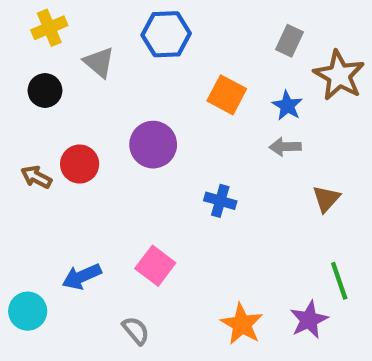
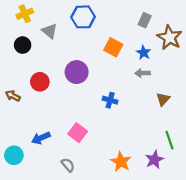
brown arrow: (36, 177) -> (13, 96), moved

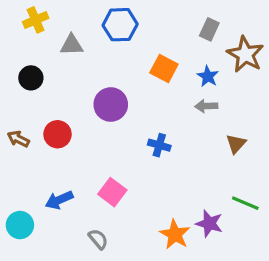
gray triangle: (50, 31) -> (72, 45), turned -42
black circle: (23, 45) -> (31, 78), moved
red circle: (40, 82) -> (58, 134), moved
green line: (170, 140) -> (245, 203), turned -48
purple star: (154, 160) -> (209, 223), moved, turned -30

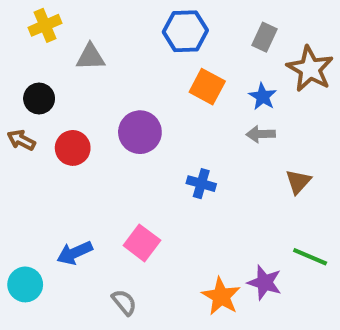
blue hexagon: (120, 25) -> (185, 31), moved
red circle: (58, 134) -> (73, 148), moved
brown arrow: (18, 139) -> (21, 140), moved

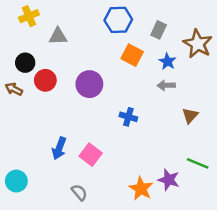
gray rectangle: (265, 37) -> (159, 30), moved
red circle: (73, 148) -> (45, 80), moved
blue arrow: (75, 253) -> (59, 148), moved, turned -45

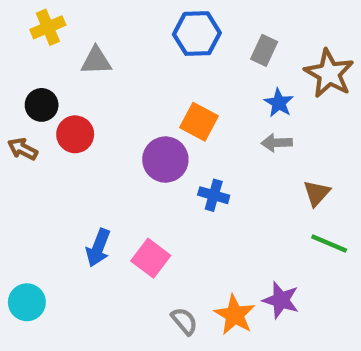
orange square: (132, 55) -> (199, 122), moved
purple circle: (89, 84) -> (165, 160), moved
green line: (198, 163) -> (329, 243), moved
gray semicircle: (79, 192) -> (184, 321), moved

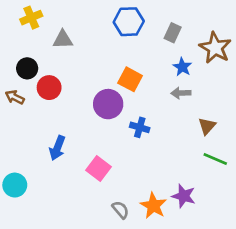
blue arrow: (98, 248) -> (57, 148), moved
cyan circle: (27, 302) -> (15, 185), moved

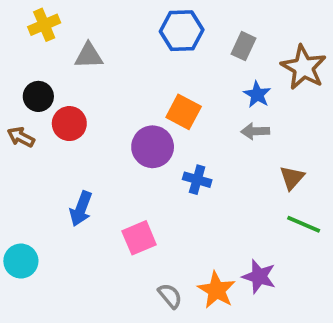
pink square: (99, 169) -> (139, 238), turned 30

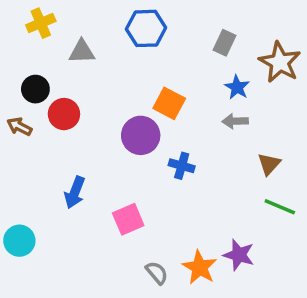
blue hexagon: (182, 31) -> (146, 28), moved

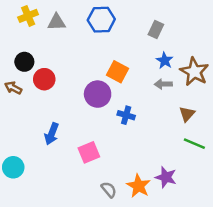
gray triangle: (82, 52) -> (57, 22), moved
brown star: (280, 62) -> (194, 72), moved

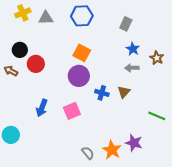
orange square: (117, 72) -> (82, 53), moved
brown star: (194, 72) -> (157, 58), size x0.6
brown triangle: (187, 114) -> (124, 92), moved
pink square: (89, 152) -> (72, 111), moved

